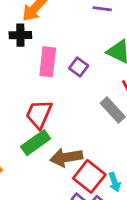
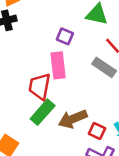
pink rectangle: (48, 62) -> (58, 65), moved
red square: (89, 176) -> (97, 131), size x0.6

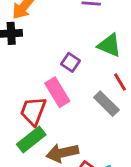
pink rectangle: (58, 65) -> (57, 92), turned -35

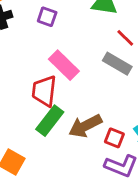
purple square: (71, 62) -> (47, 17), moved

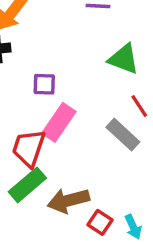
purple square: (47, 17) -> (44, 84), moved, turned -30
pink rectangle: (64, 65) -> (59, 122), turned 68

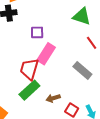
gray rectangle: (123, 135) -> (82, 70), moved
brown arrow: (68, 200) -> (53, 98), size x0.6

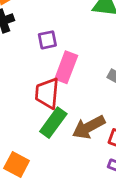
brown arrow: (53, 98) -> (89, 127), size x1.6

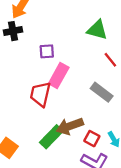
green rectangle: (53, 123) -> (51, 137), moved

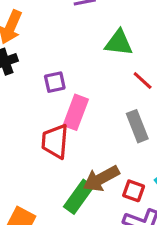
gray rectangle: (102, 92) -> (137, 126), turned 40

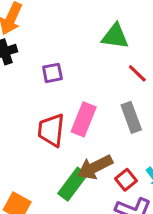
pink rectangle: (76, 112) -> (84, 119), moved
red square: (134, 191) -> (126, 180), turned 30

